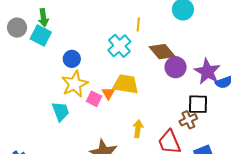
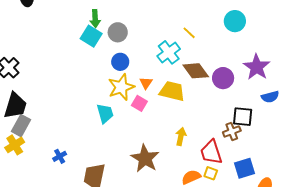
yellow line: (138, 25) -> (189, 33), turned -56
gray circle: (17, 28) -> (118, 32), moved
brown diamond: (162, 52) -> (196, 71), moved
purple star: (207, 72) -> (257, 67), moved
orange triangle: (108, 93) -> (146, 83), moved

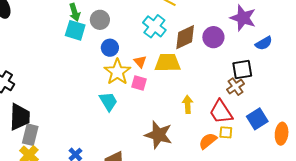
brown diamond: (196, 71) -> (185, 37), turned -64

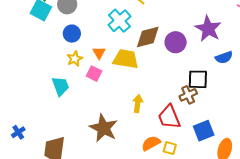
yellow star: (117, 72) -> (75, 59), size x0.6
yellow square: (226, 132) -> (170, 148), moved

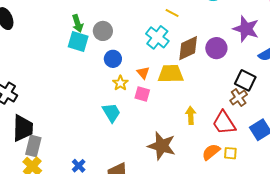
black square: (198, 79) -> (245, 80), turned 35

